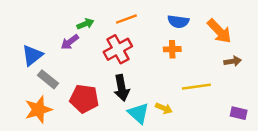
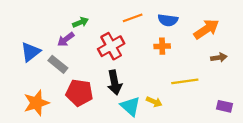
orange line: (126, 19) -> (133, 18), moved
orange arrow: (219, 31) -> (206, 29), turned -80
gray rectangle: (48, 79) -> (58, 64), moved

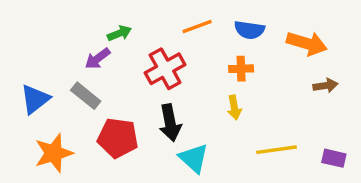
orange arrow: (206, 29) -> (307, 43), turned 50
blue triangle: (31, 52) -> (35, 99), moved
yellow line: (185, 81) -> (276, 150), moved
yellow arrow: (154, 102) -> (234, 108), moved, turned 56

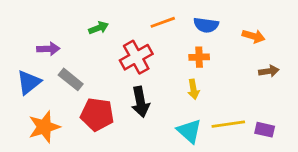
orange arrow: (307, 43) -> (253, 36), size x0.7
purple arrow: (98, 59) -> (48, 49), moved, turned -145
cyan triangle: (194, 158) -> (189, 131), moved
purple rectangle: (334, 158) -> (265, 130), moved

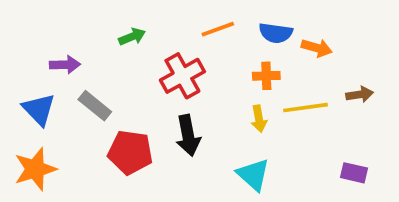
orange arrow: (253, 36) -> (317, 48), moved
blue triangle: (29, 82) -> (39, 109), turned -36
yellow line: (228, 124) -> (306, 108), moved
orange star: (44, 127) -> (35, 169), moved

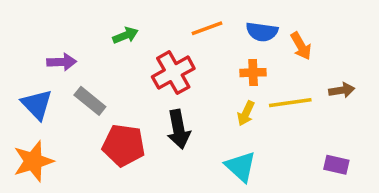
orange arrow: (317, 48) -> (301, 46), turned 44
yellow arrow: (259, 119) -> (246, 113), turned 35

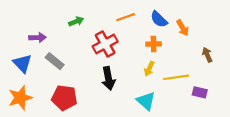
blue semicircle: (262, 32) -> (159, 19), turned 36
brown arrow: (342, 90) -> (207, 55), turned -104
yellow line: (290, 103) -> (176, 77), moved
red pentagon: (124, 145) -> (64, 98), moved
purple rectangle: (336, 165) -> (200, 92), moved

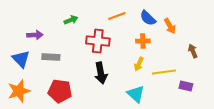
red cross: (105, 44) -> (98, 41), turned 35
gray rectangle: (55, 61) -> (51, 57), turned -36

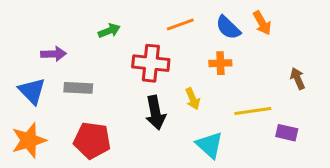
orange arrow: (170, 26) -> (262, 23), moved
yellow arrow: (139, 64) -> (193, 99), moved, turned -48

